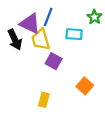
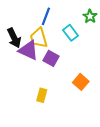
purple triangle: (30, 23) -> (28, 50), moved
cyan rectangle: (74, 34) -> (70, 33), turned 49

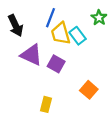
black arrow: (14, 38) -> (16, 26), moved
yellow trapezoid: (39, 38) -> (61, 33), moved

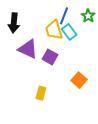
blue line: (50, 18) -> (64, 16), moved
black arrow: (16, 26) -> (14, 23), turned 30

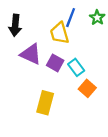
cyan rectangle: (69, 32) -> (76, 67), moved
yellow rectangle: (41, 93) -> (45, 103), size x1.5

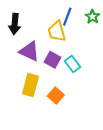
orange square: (87, 88) -> (56, 95), moved
yellow rectangle: (45, 103) -> (30, 85), moved

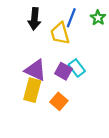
black arrow: (15, 24) -> (34, 19), moved
purple triangle: (29, 51) -> (36, 70), moved
purple square: (53, 60) -> (63, 71), moved

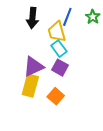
cyan rectangle: (77, 68) -> (59, 49), moved
purple triangle: (36, 70) -> (34, 67), turned -50

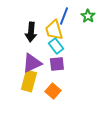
black arrow: (32, 18) -> (31, 32), moved
purple square: (60, 68) -> (57, 64), turned -35

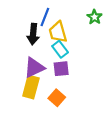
blue line: (64, 16) -> (45, 17), moved

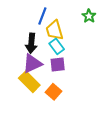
black arrow: (33, 34) -> (31, 43), moved
yellow rectangle: (31, 87) -> (29, 82), turned -60

